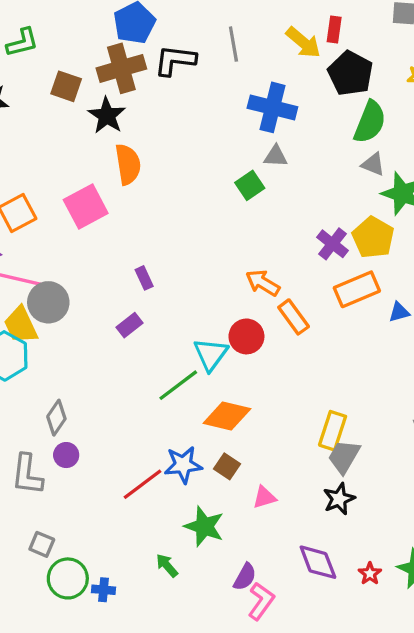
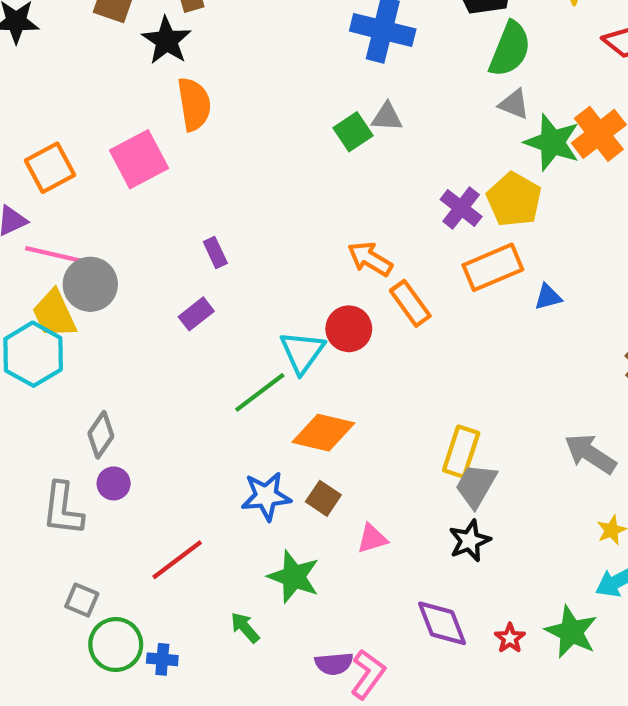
gray triangle: (276, 156) -> (387, 117), moved
red line: (143, 484) -> (177, 560), moved
purple semicircle: (245, 577) -> (334, 664), moved, turned 56

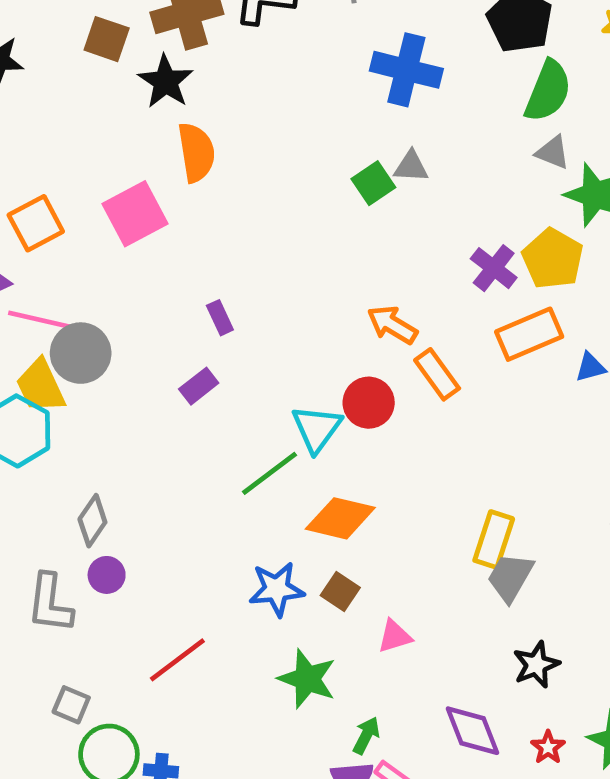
black star: (470, 541) -> (536, 665), moved
green arrow: (245, 628) -> (366, 735), moved, turned 68

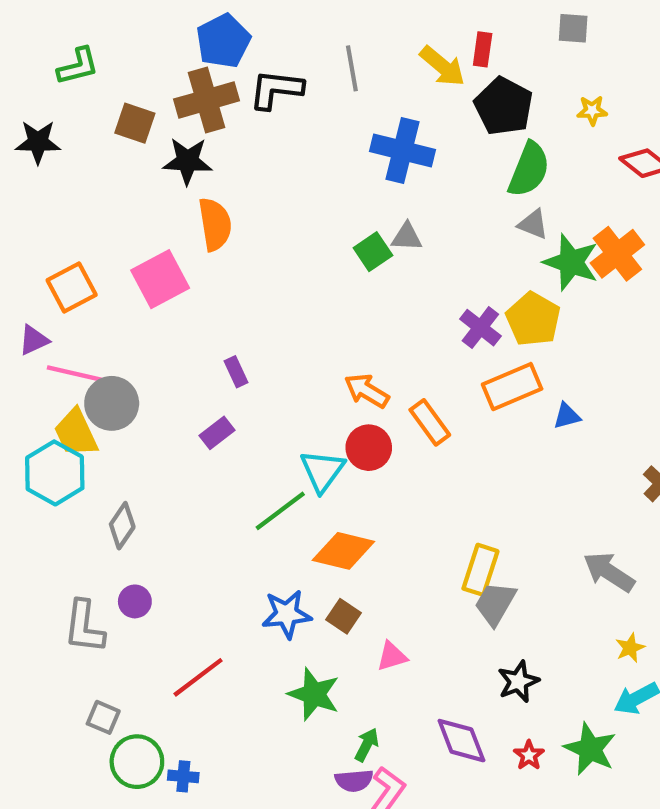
black star: (166, 82) -> (188, 161), turned -30
orange arrow: (392, 325) -> (367, 391), moved
gray diamond: (92, 521) -> (122, 526), moved

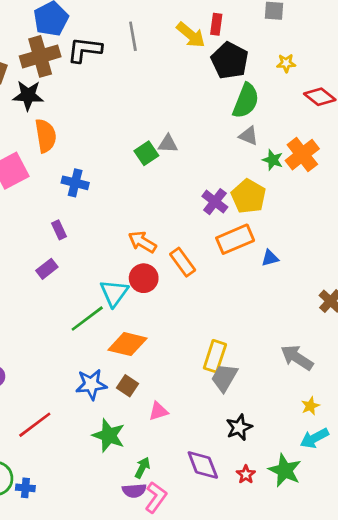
blue cross: (402, 151) -> (75, 183), moved, size x0.7
green star: (571, 262) -> (273, 160), size x0.6

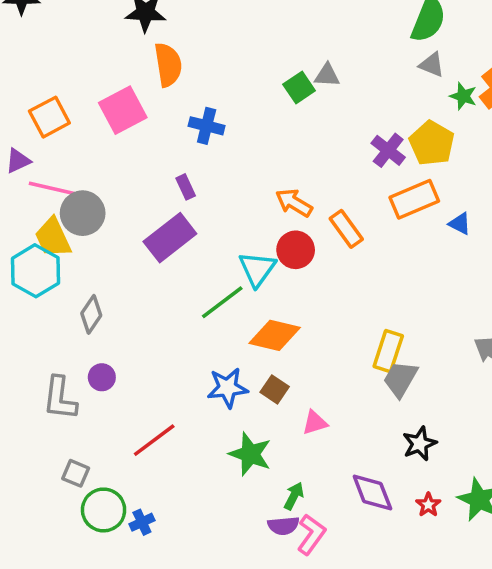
blue triangle: (270, 258) -> (460, 224), turned 42
purple rectangle: (47, 269) -> (170, 238), size x1.8
blue cross: (25, 488) -> (142, 522), turned -30

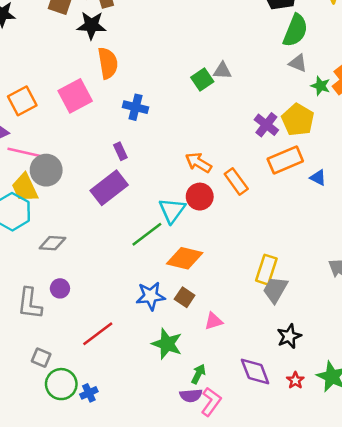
gray diamond: (91, 314) -> (52, 243), turned 60

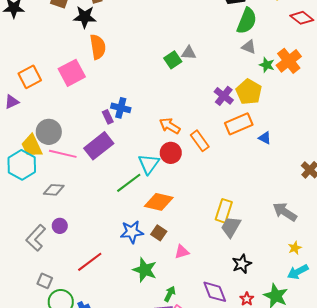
blue cross: (136, 107) -> (121, 108), moved
pink line: (25, 152) -> (63, 154), moved
gray L-shape: (30, 304) -> (36, 238), turned 36

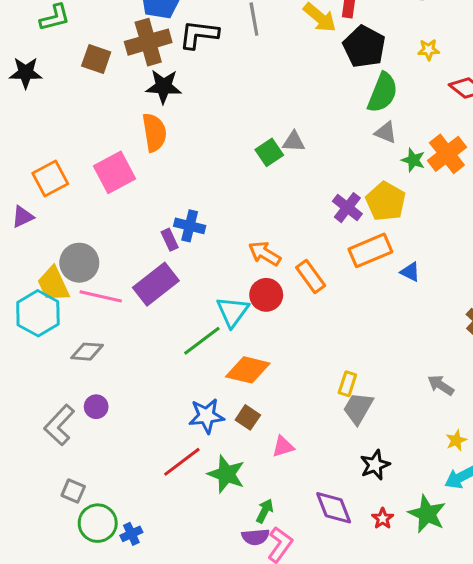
black star: (85, 17) -> (164, 87), moved
yellow rectangle: (224, 211) -> (347, 384), size x0.7
gray arrow: (285, 212) -> (441, 385), size x0.7
red line: (90, 262) -> (182, 462), moved

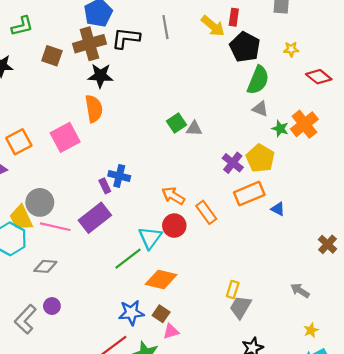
gray triangle: (294, 142) -> (194, 129), moved
pink triangle: (283, 447) -> (171, 331), moved

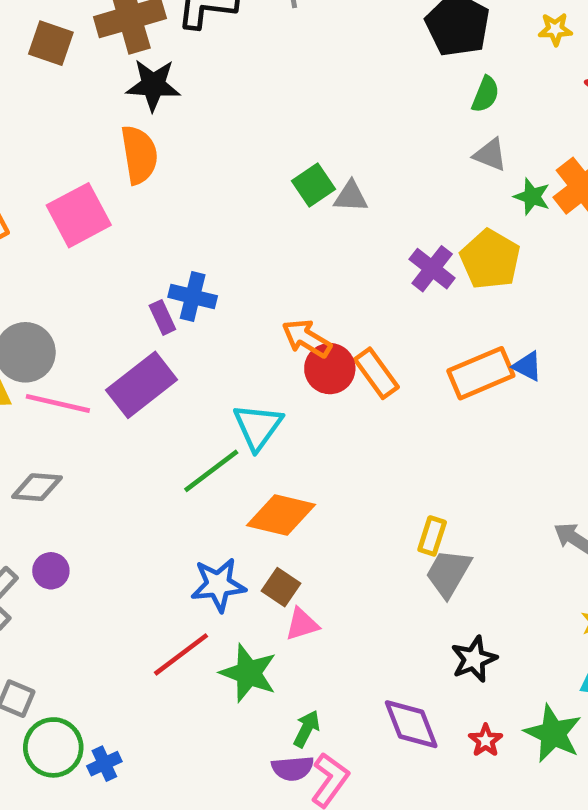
green semicircle: (258, 80) -> (486, 94), size x0.6
orange rectangle: (249, 194) -> (481, 373), moved
red circle: (174, 226) -> (330, 369), moved

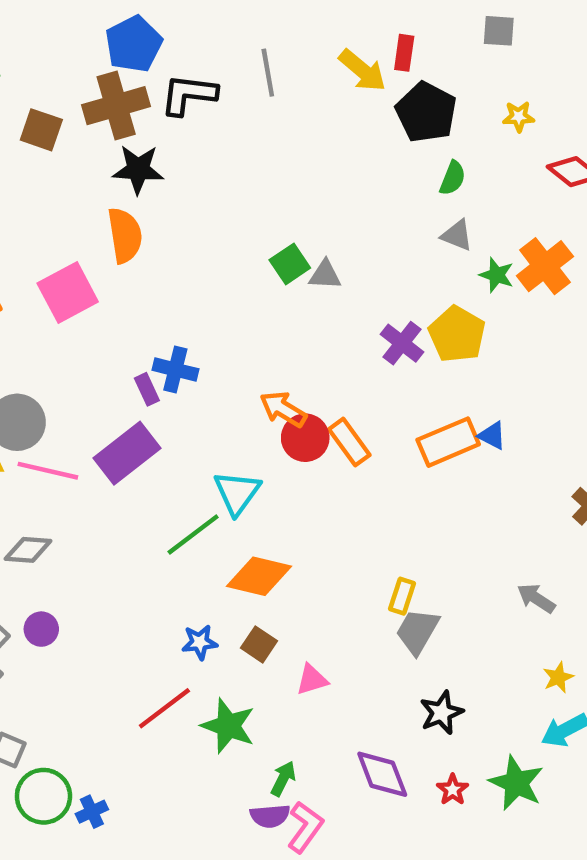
blue star: (218, 585) -> (200, 642), size x0.7
pink triangle: (302, 624) -> (312, 680), moved

